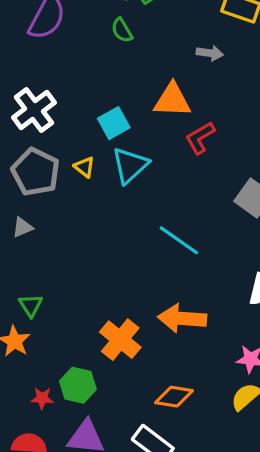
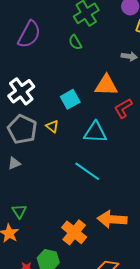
cyan triangle: (130, 165) -> (95, 132), moved, turned 45
cyan line: (179, 240) -> (87, 171), moved

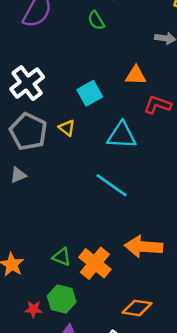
orange triangle: (106, 85) -> (136, 75), size x0.7
red L-shape: (123, 108) -> (157, 105), turned 50
green triangle: (19, 211) -> (62, 257), moved, turned -35

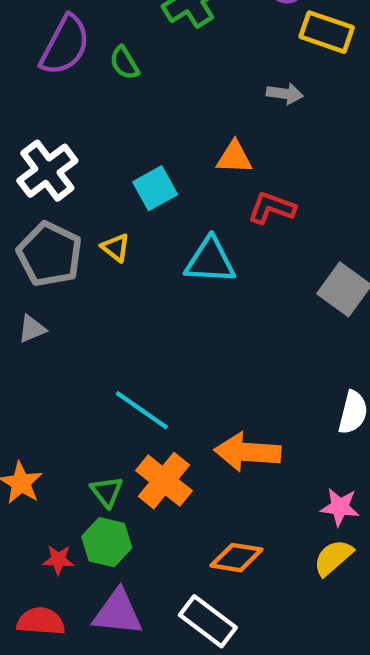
green semicircle: (96, 20) -> (124, 63), moved
cyan line: (111, 185) -> (142, 410), moved
green triangle: (62, 257) -> (107, 492), moved, turned 30

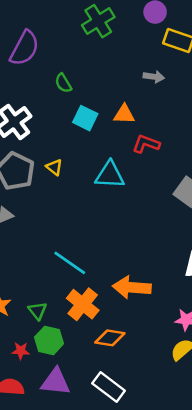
green semicircle: (124, 63) -> (63, 83), moved
cyan square: (155, 188) -> (85, 118), moved, turned -35
green triangle: (107, 492) -> (37, 311), moved
orange diamond: (236, 558) -> (110, 338), moved

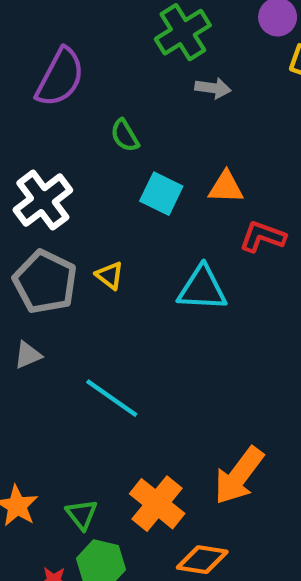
gray arrow: (154, 77) -> (213, 88), moved
cyan line: (70, 263) -> (112, 398), moved
orange arrow: (132, 287) -> (239, 476), turned -57

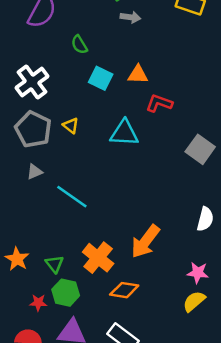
gray triangle: (28, 355) -> (35, 172), moved

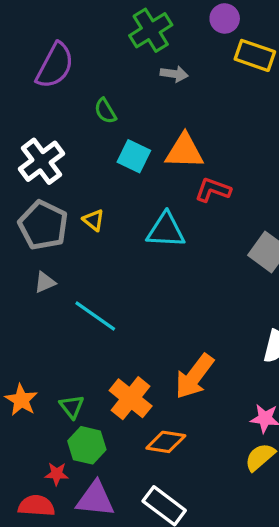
orange triangle: (138, 75) -> (184, 151), size x1.4
red star: (38, 303) -> (57, 474), moved

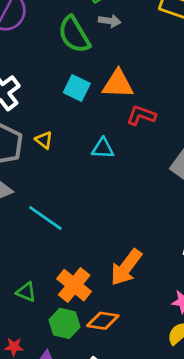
green semicircle: (105, 111) -> (74, 35), moved, size x1.8
cyan triangle: (166, 230) -> (103, 148), size x0.7
green triangle: (72, 407) -> (26, 292), turned -30
green hexagon: (87, 445) -> (65, 323), moved

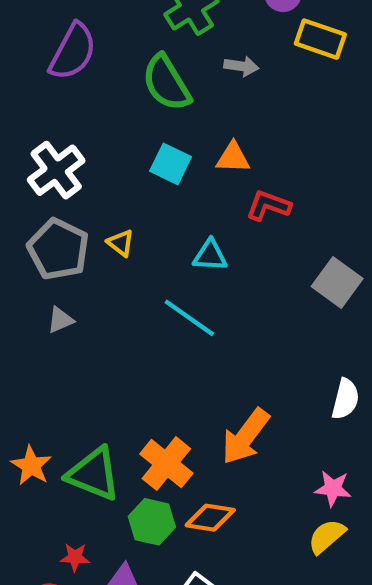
gray arrow: (110, 21) -> (241, 66), moved
orange triangle: (118, 84) -> (233, 158), size x0.7
cyan line: (45, 218) -> (189, 318), moved
green triangle: (26, 292) -> (94, 474), size x1.8

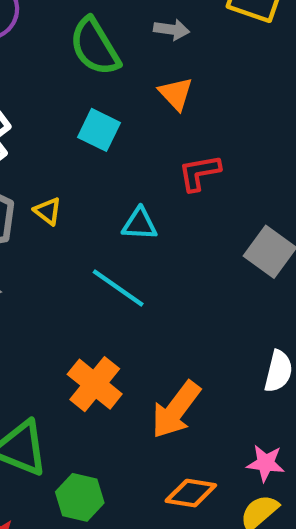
orange triangle: (233, 158) -> (176, 94), moved, turned 45
red L-shape: (268, 206) -> (199, 173), turned -30
orange cross: (166, 464) -> (95, 384), moved
orange diamond: (210, 518) -> (191, 493), moved

